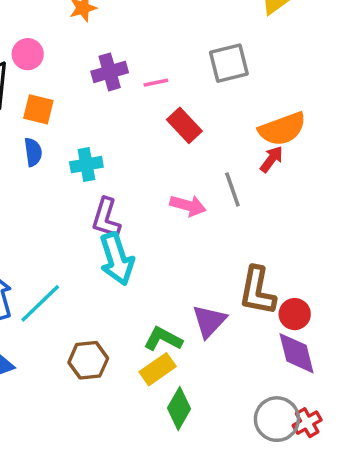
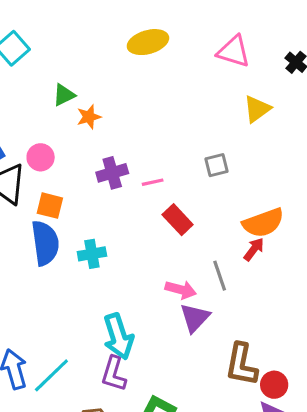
gray square: (229, 63) -> (217, 165), size x0.7
blue semicircle: (33, 152) -> (45, 243), size x1.8
purple L-shape: (106, 218) -> (114, 374), moved
purple triangle: (209, 321) -> (195, 318), moved

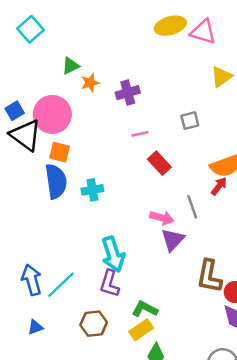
yellow ellipse: (148, 42) -> (170, 26), moved
pink circle: (41, 157) -> (52, 114), size x1.8
purple cross: (112, 173) -> (128, 93), moved

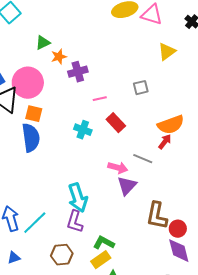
purple cross: (128, 93) -> (78, 72), moved
cyan cross: (92, 190) -> (83, 130), moved, turned 30
gray line: (192, 207) -> (143, 159), turned -48

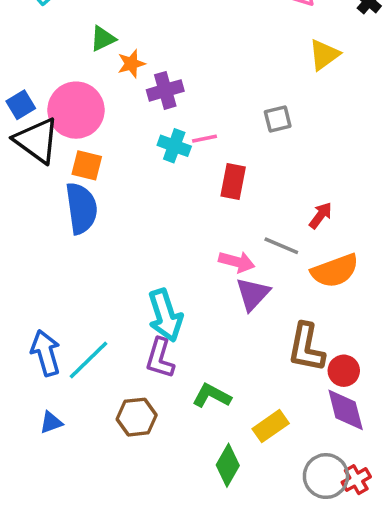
red rectangle: (116, 123) -> (233, 181), turned 54
orange semicircle: (171, 125) -> (335, 271), moved
cyan cross: (83, 130) -> (174, 146), moved
yellow rectangle: (101, 260) -> (271, 426), moved

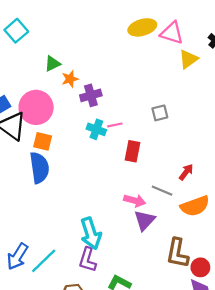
yellow triangle: (324, 55) -> (188, 59), moved
blue arrow: (46, 353) -> (17, 256), turned -132

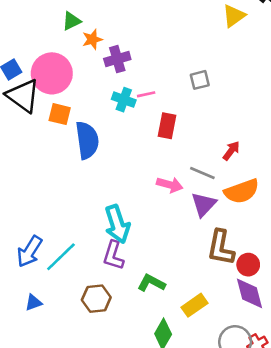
blue semicircle: (39, 168) -> (87, 140), moved
purple triangle: (145, 220) -> (204, 204), moved

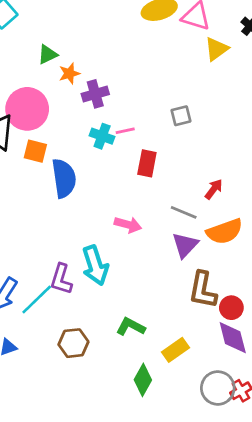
pink arrow: (170, 185) -> (128, 225), moved
purple L-shape: (113, 255) -> (61, 279), moved

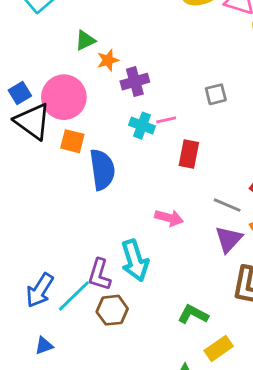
gray square: (181, 116) -> (216, 94), moved
green L-shape: (131, 327) -> (193, 314), moved
brown hexagon: (73, 343) -> (112, 310), moved

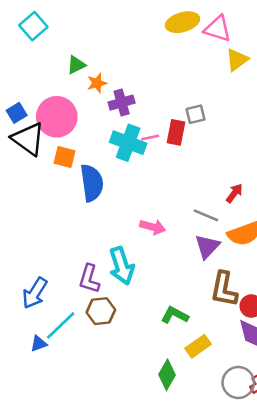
cyan cross: (142, 126) -> (128, 143), size x1.5
red rectangle: (189, 154) -> (176, 132), moved
cyan line: (74, 296) -> (61, 325), moved

